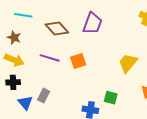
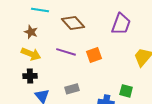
purple trapezoid: (92, 23) -> (121, 24), moved
gray rectangle: (44, 96) -> (72, 89), moved, turned 48

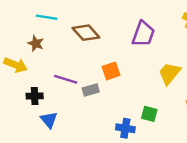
purple line: (66, 52) -> (66, 79), moved
yellow arrow: (31, 54) -> (15, 65), moved
gray rectangle: (72, 89) -> (91, 90), moved

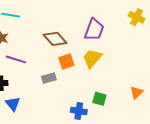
brown diamond: (86, 33) -> (55, 39), moved
yellow trapezoid: (170, 73) -> (92, 58), moved
purple line: (66, 79) -> (16, 59), moved

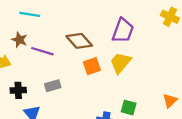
purple line: (16, 59) -> (42, 51), moved
gray rectangle: (49, 78) -> (53, 86), moved

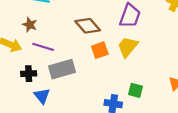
purple line: (42, 51) -> (43, 47), moved
gray rectangle: (53, 86) -> (62, 69), size x1.6

